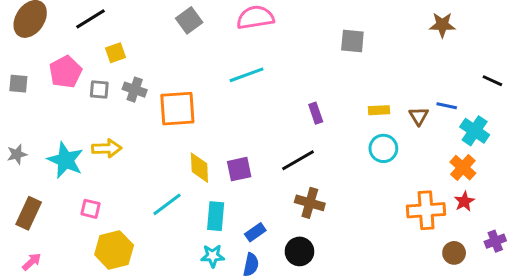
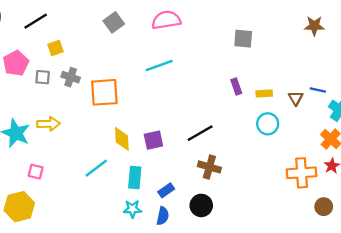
purple rectangle: (316, 113) -> (236, 86), moved
yellow hexagon: (114, 250) -> (19, 207), moved

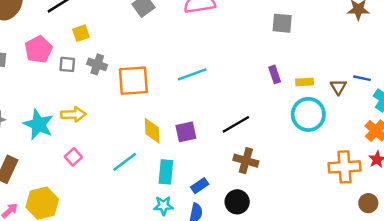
cyan line: (159, 65) -> (192, 74), moved
cyan circle: (268, 124) -> (308, 114), size x1.4
pink square: (36, 172) -> (73, 157), moved, turned 35

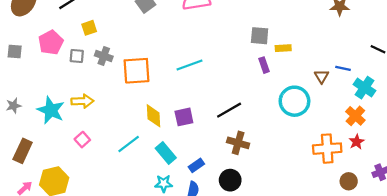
gray square: (282, 23) -> (260, 36), moved
yellow rectangle: (305, 82) -> (283, 48), moved
cyan rectangle: (166, 172) -> (166, 153), turned -45

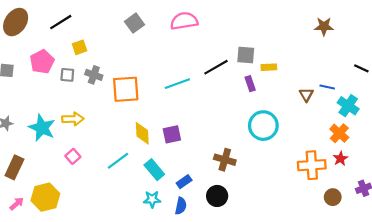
cyan circle: (294, 101) -> (263, 126), moved
black line: (229, 110) -> (216, 67), moved

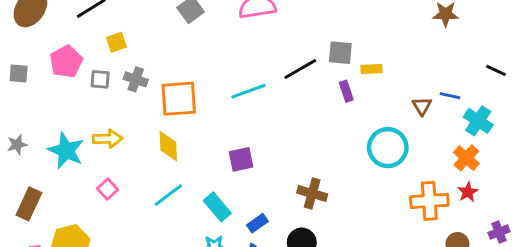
cyan circle: (263, 126) -> (388, 148), moved
yellow diamond: (142, 133) -> (168, 146), moved

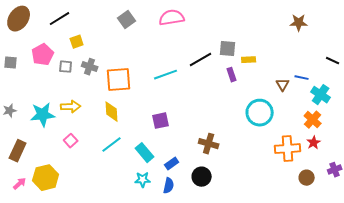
cyan star: (66, 151) -> (43, 115), turned -30

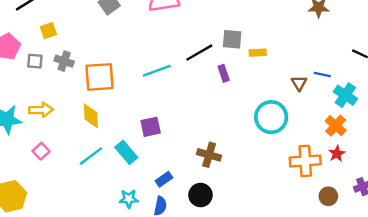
purple rectangle: (232, 75) -> (224, 73), moved
cyan rectangle: (145, 153) -> (126, 152), moved

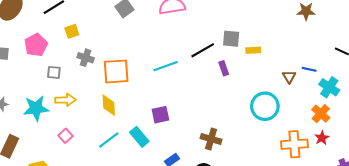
gray square: (35, 61) -> (54, 72), moved

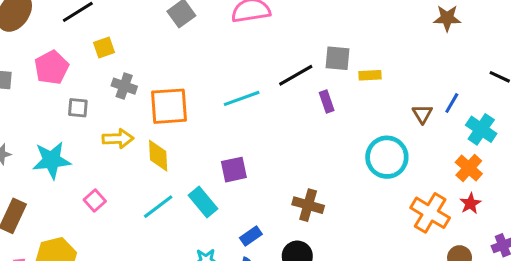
blue line: (309, 69) -> (452, 103), turned -72
yellow arrow: (65, 100) -> (118, 139), moved
orange cross: (294, 144) -> (430, 213), turned 35

